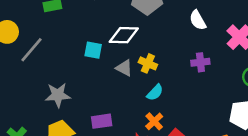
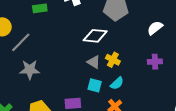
white semicircle: (198, 20) -> (155, 28), turned 77
cyan square: (93, 50) -> (95, 85), moved
gray star: (58, 95) -> (30, 70), moved

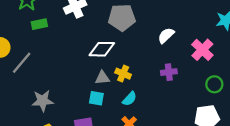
gray triangle: (94, 62) -> (102, 78), turned -32
gray star: (30, 70) -> (43, 101), moved
cyan square: (95, 85) -> (96, 98), moved

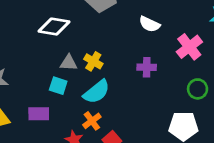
white semicircle: (166, 35) -> (150, 24), turned -120
white diamond: (102, 49) -> (54, 27), moved
cyan semicircle: (130, 99) -> (97, 92), size x1.5

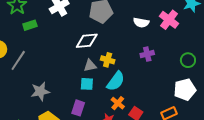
white diamond: (54, 27) -> (87, 41), moved
pink cross: (189, 47) -> (169, 20), moved
purple rectangle: (39, 114) -> (78, 108), turned -56

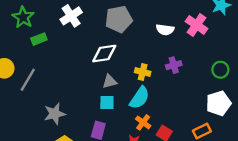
yellow cross: (108, 60) -> (143, 72), moved

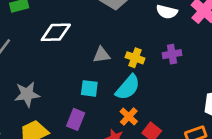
white diamond: (104, 54) -> (56, 32), moved
gray triangle: (110, 81) -> (102, 55), moved

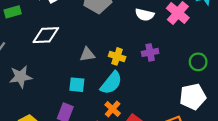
gray star: (27, 94) -> (21, 77), moved

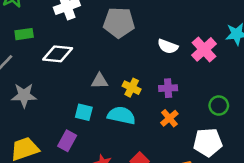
green rectangle: (13, 12) -> (24, 34), moved
cyan semicircle: (111, 83) -> (121, 115), turned -125
orange cross: (113, 109) -> (169, 118), moved

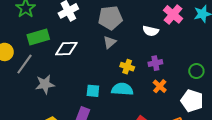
green rectangle: (24, 34) -> (38, 37), size x1.5
pink cross: (204, 49) -> (173, 14), moved
gray triangle: (100, 81) -> (110, 42), moved, turned -32
white pentagon: (208, 142) -> (192, 101), turned 30

